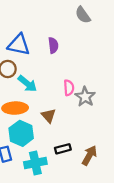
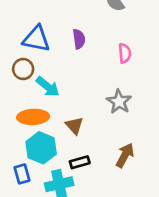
pink semicircle: (69, 88) -> (125, 53), moved
black rectangle: (63, 149) -> (80, 162), moved
brown arrow: (89, 155) -> (125, 155), moved

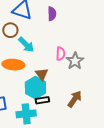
pink semicircle: (125, 53) -> (61, 54), moved
cyan hexagon: (41, 148) -> (35, 88), moved

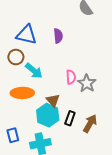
black rectangle: (42, 100) -> (70, 118), moved, turned -56

